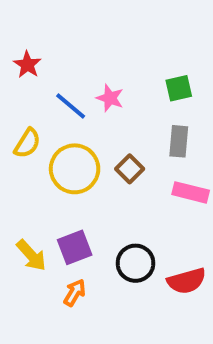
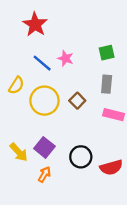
red star: (27, 65) -> (35, 24), moved, size x1.5
purple square: (75, 247) -> (44, 147), turned -30

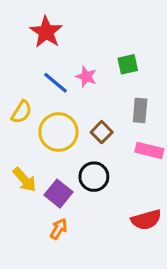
green square: (107, 53) -> (128, 64), moved
yellow arrow: (19, 152) -> (25, 180), moved
black circle: (81, 157) -> (94, 177), moved

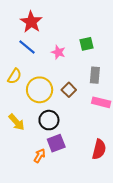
blue line: (55, 83) -> (27, 47), moved
black circle: (94, 177) -> (49, 120), moved
purple square: (58, 194) -> (56, 143), moved, turned 30
red semicircle: (146, 220) -> (99, 149), turned -60

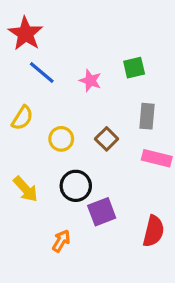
red star: (31, 22) -> (26, 34), moved
yellow circle: (40, 90) -> (61, 139), size x0.6
purple square: (56, 143) -> (102, 212), moved

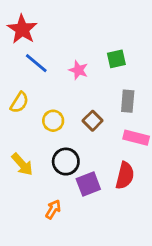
red semicircle: (153, 231) -> (125, 176), moved

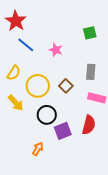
green square: (116, 59) -> (90, 33), moved
yellow circle: (53, 121) -> (38, 86), size x1.5
yellow arrow: (22, 164) -> (16, 103), moved

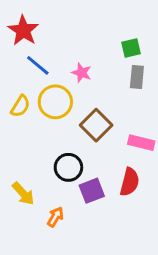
gray rectangle: (91, 72) -> (137, 77), moved
yellow circle: (38, 86) -> (55, 102), moved
brown square: (66, 86) -> (96, 125), size x1.5
yellow arrow: (16, 103) -> (23, 194), moved

